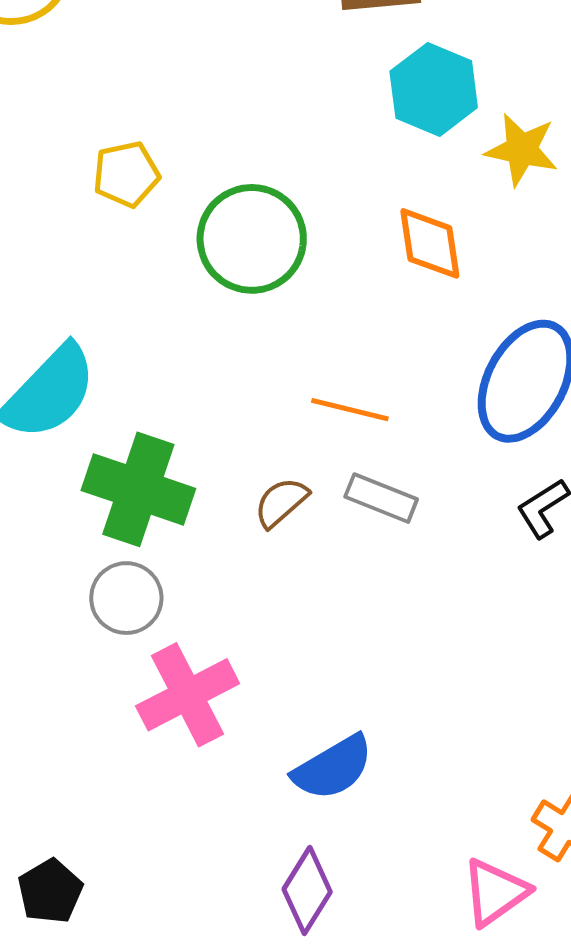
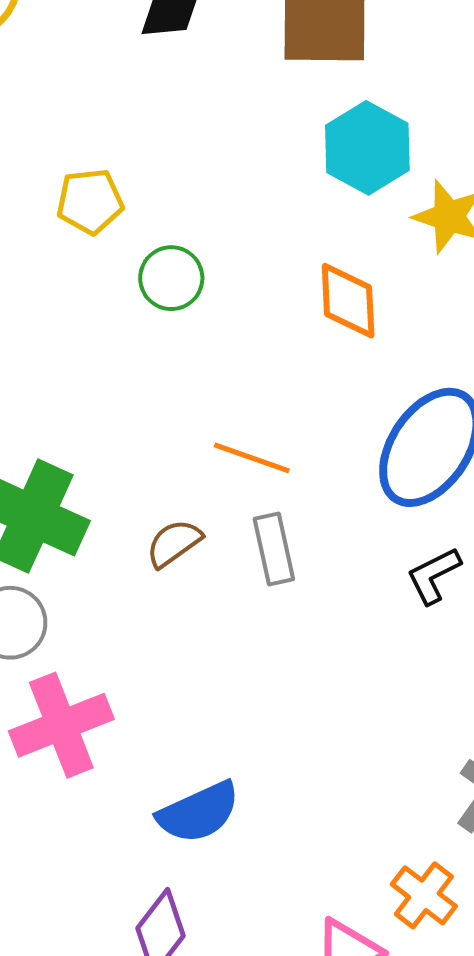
yellow pentagon: (126, 174) -> (90, 201), moved
green circle: (252, 239) -> (171, 278), size x0.6
gray rectangle: (381, 498) -> (274, 549), turned 50

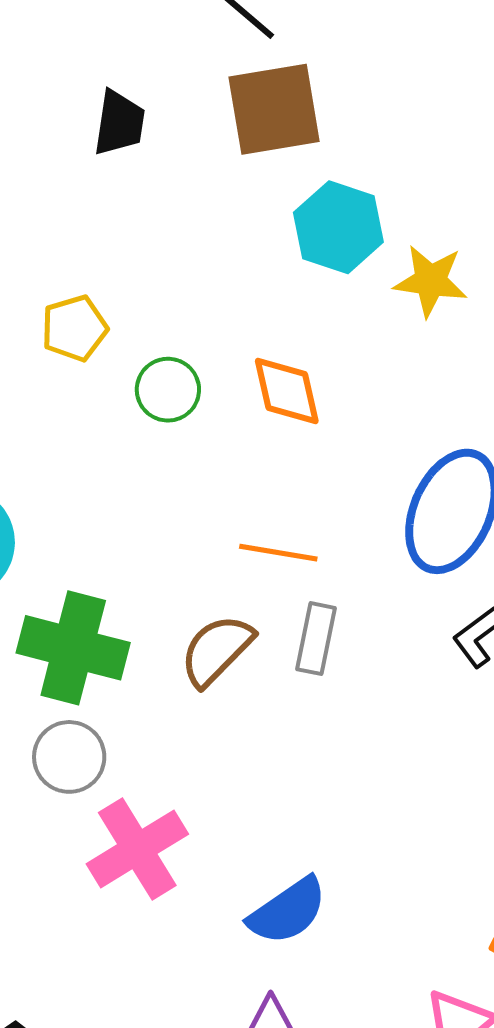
orange diamond: (348, 301) -> (287, 391), moved
brown semicircle: (174, 543) -> (217, 650), size x1.4
gray rectangle: (274, 549) -> (316, 639), turned 34

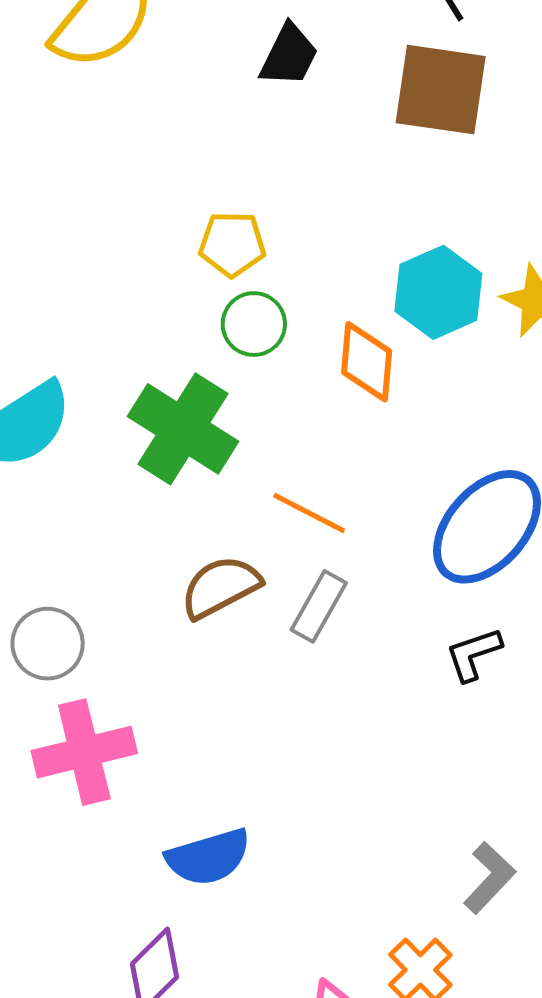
cyan hexagon: (338, 227) -> (438, 292), moved
yellow pentagon: (74, 328) -> (232, 244), moved
green cross: (73, 648) -> (183, 429), moved

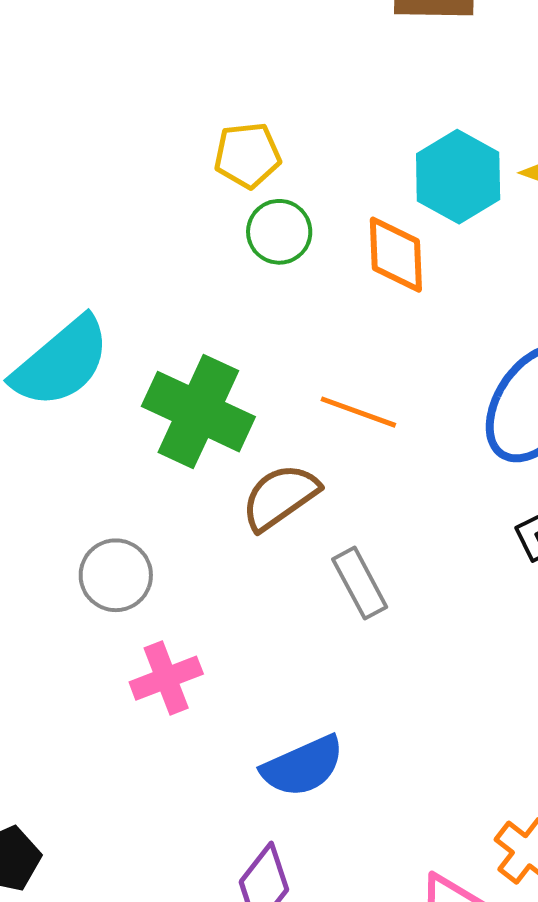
green cross: (183, 429) -> (198, 412), moved
gray rectangle: (319, 606) -> (360, 583), moved, turned -50
pink cross: (84, 752) -> (166, 678), size x0.7

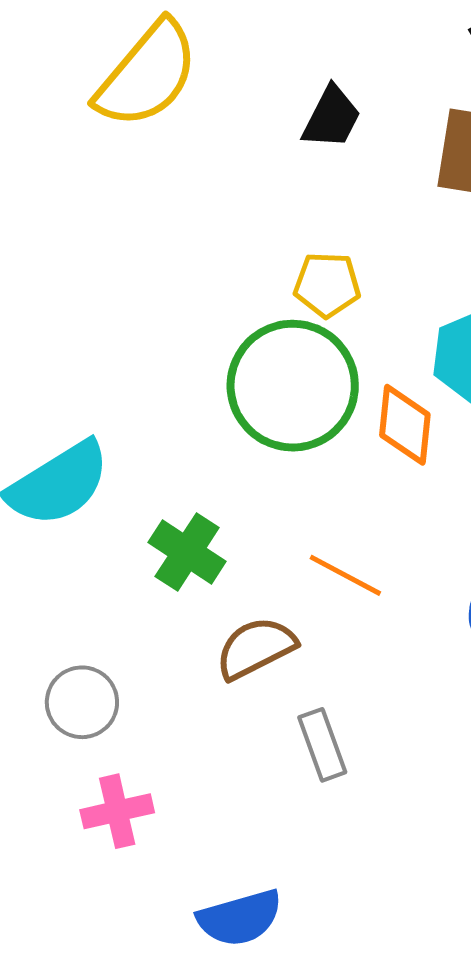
yellow pentagon: (247, 155) -> (327, 285), moved
green circle: (279, 232) -> (293, 386), size x2.0
green cross: (198, 412) -> (187, 552), size x0.7

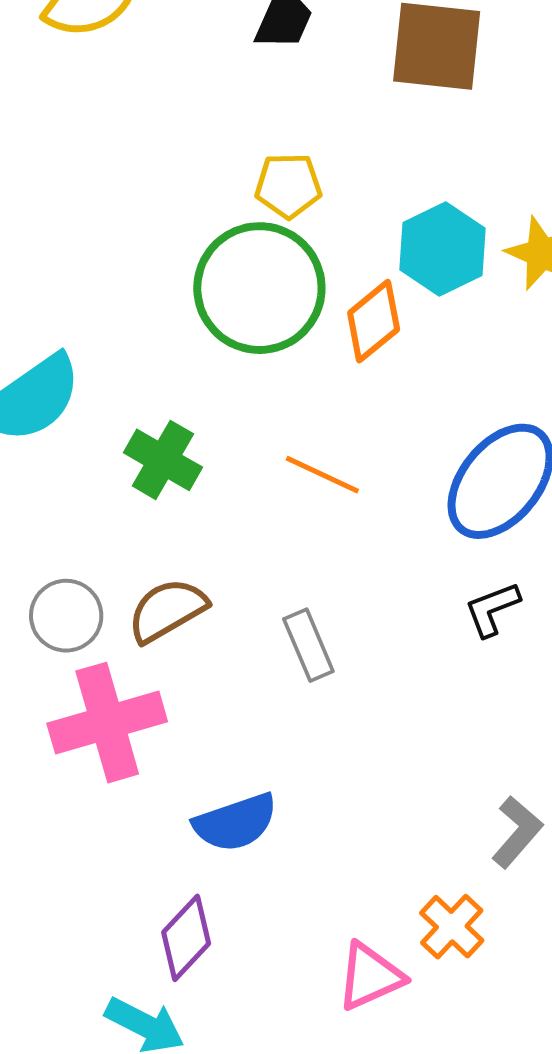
orange diamond: (405, 425) -> (374, 321), turned 48
brown semicircle: (256, 648) -> (167, 610), moved
pink cross: (117, 811) -> (107, 723), size x1.6

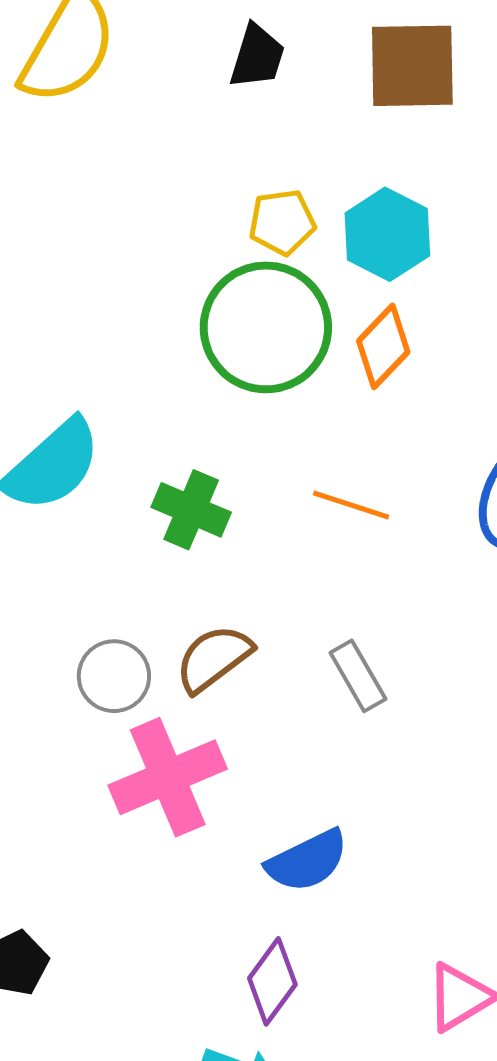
cyan hexagon: (443, 249) -> (387, 234), moved

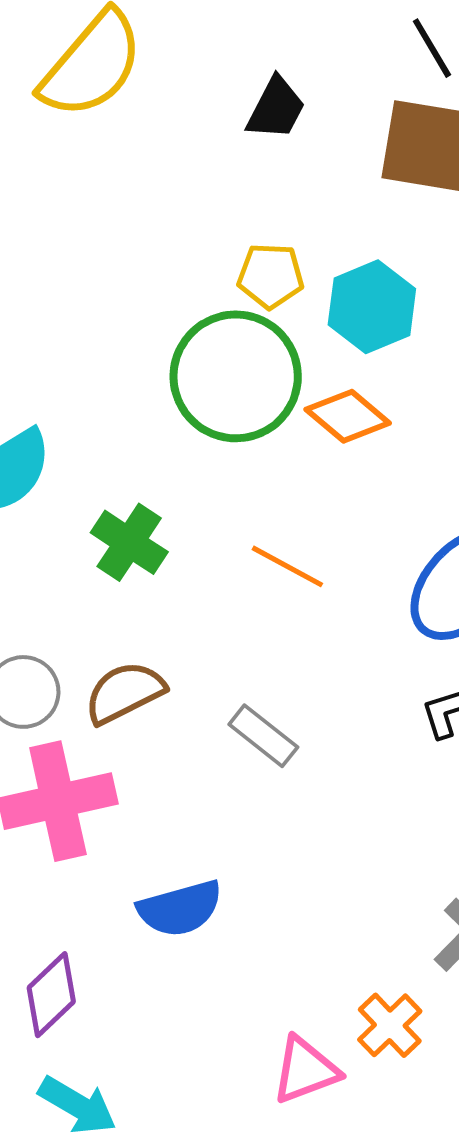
orange diamond: (383, 346) -> (348, 416), turned 76
gray rectangle: (358, 676) -> (263, 736), turned -32
purple diamond: (272, 981) -> (51, 995), moved

